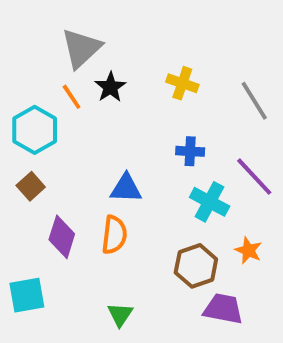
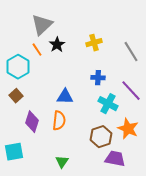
yellow cross: (182, 83) -> (94, 43), turned -35
orange star: (248, 250) -> (128, 129), size x1.5

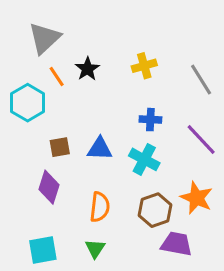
gray triangle: (42, 25) -> (44, 38), moved
brown square: (16, 96) -> (60, 147), moved, turned 32
cyan cross: (108, 104) -> (144, 159), moved
orange semicircle: (59, 121) -> (100, 207), moved
cyan square: (14, 152) -> (43, 250), moved

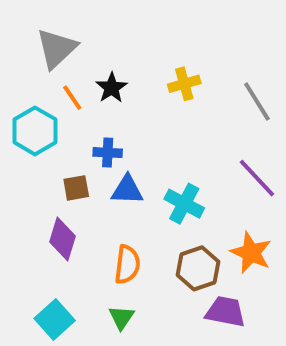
blue cross: (150, 120) -> (108, 153), moved
cyan square: (43, 250) -> (55, 319), turned -32

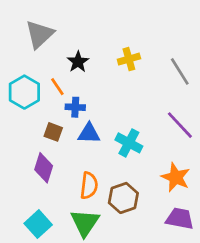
orange line: (72, 98) -> (57, 87), moved
brown square: (76, 188) -> (53, 132), turned 30
brown hexagon: (198, 268) -> (123, 198), moved
purple trapezoid: (225, 312) -> (180, 219), moved
green triangle: (121, 318) -> (85, 223), size x1.6

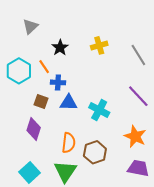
gray triangle: (39, 34) -> (30, 26), size x0.7

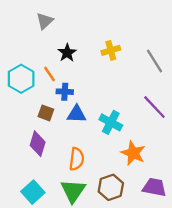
gray triangle: (30, 26) -> (45, 21), moved
orange star: (135, 136) -> (133, 153), moved
brown hexagon: (95, 152) -> (111, 187), moved

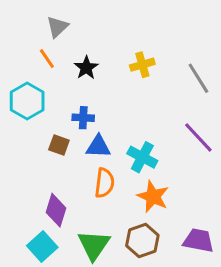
orange line: (49, 74) -> (47, 59), moved
purple diamond: (38, 144) -> (56, 210), moved
orange star: (133, 153) -> (153, 197), moved
orange semicircle: (77, 159) -> (104, 183), moved

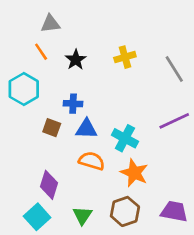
gray triangle: (57, 27) -> (50, 24), turned 36
purple line: (198, 137) -> (174, 121), turned -72
orange semicircle: (104, 183) -> (92, 161), turned -80
green triangle: (94, 245) -> (82, 215), size x0.7

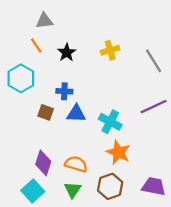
orange semicircle: (92, 161) -> (76, 164), moved

